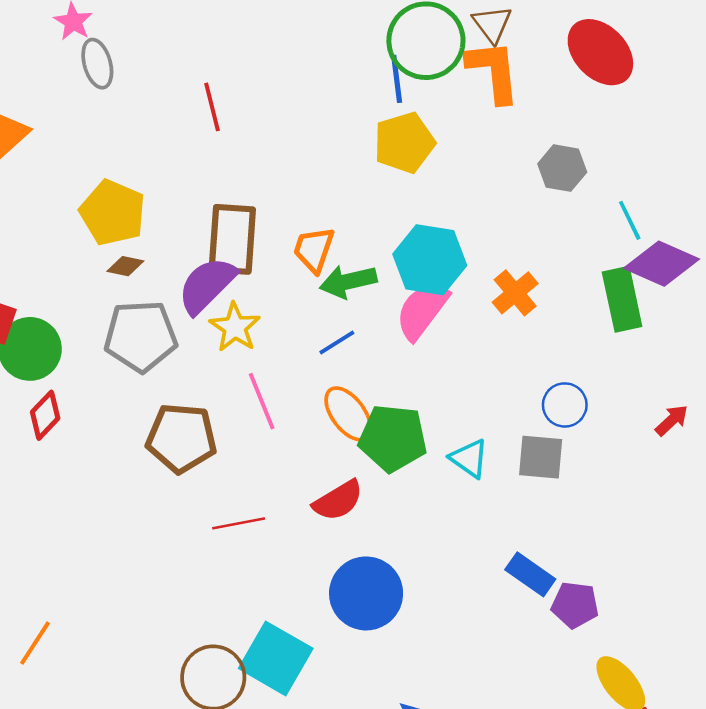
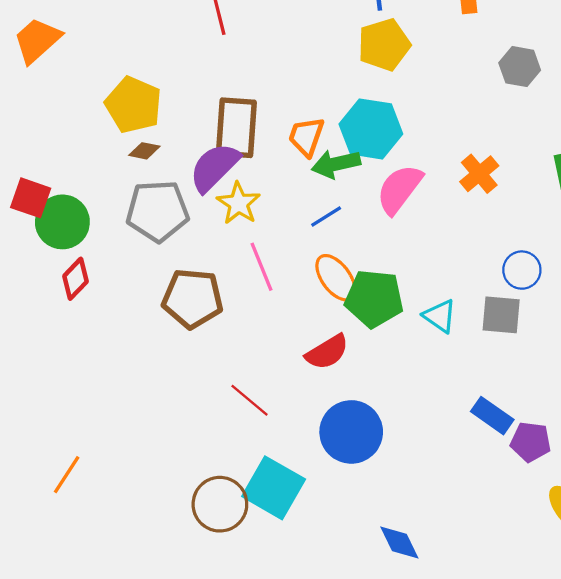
cyan hexagon: (430, 260) -> (371, 129), moved
red line: (239, 523) -> (249, 400), moved, turned 51

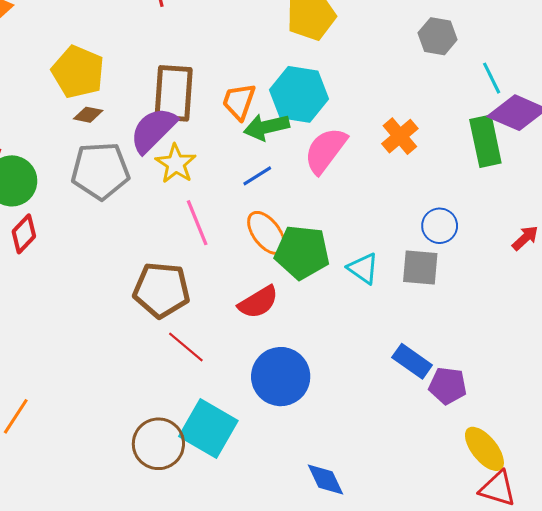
brown pentagon: (193, 298) -> (161, 290), moved

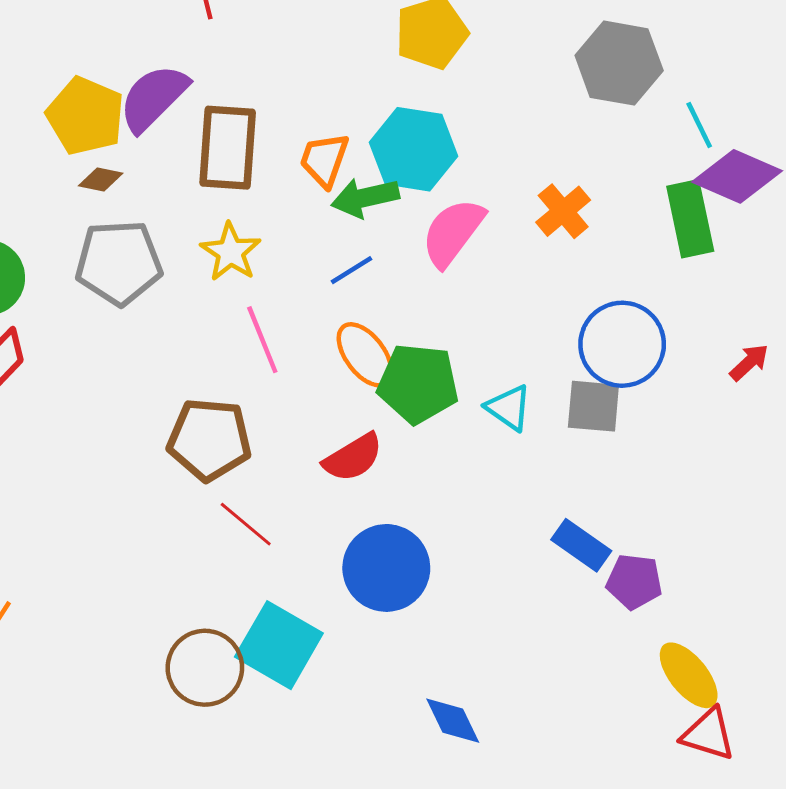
gray hexagon: (438, 36) -> (619, 63), size x1.5
purple semicircle: (153, 130) -> (153, 98), moved
blue circle: (440, 226) -> (622, 344), size x1.6

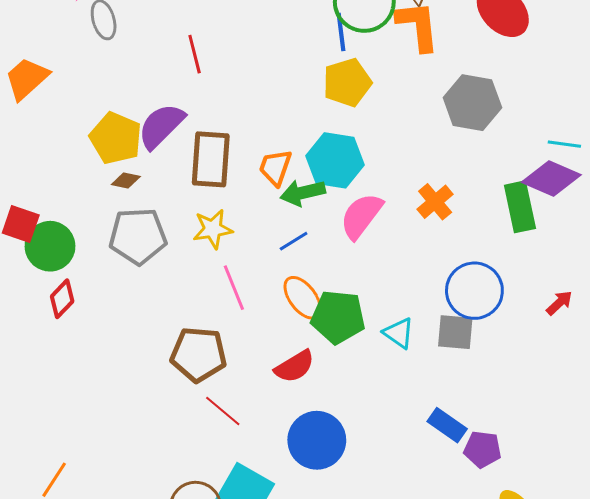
cyan line: (699, 125) -> (564, 144), moved, turned -56
yellow star: (231, 252) -> (213, 229), turned 30

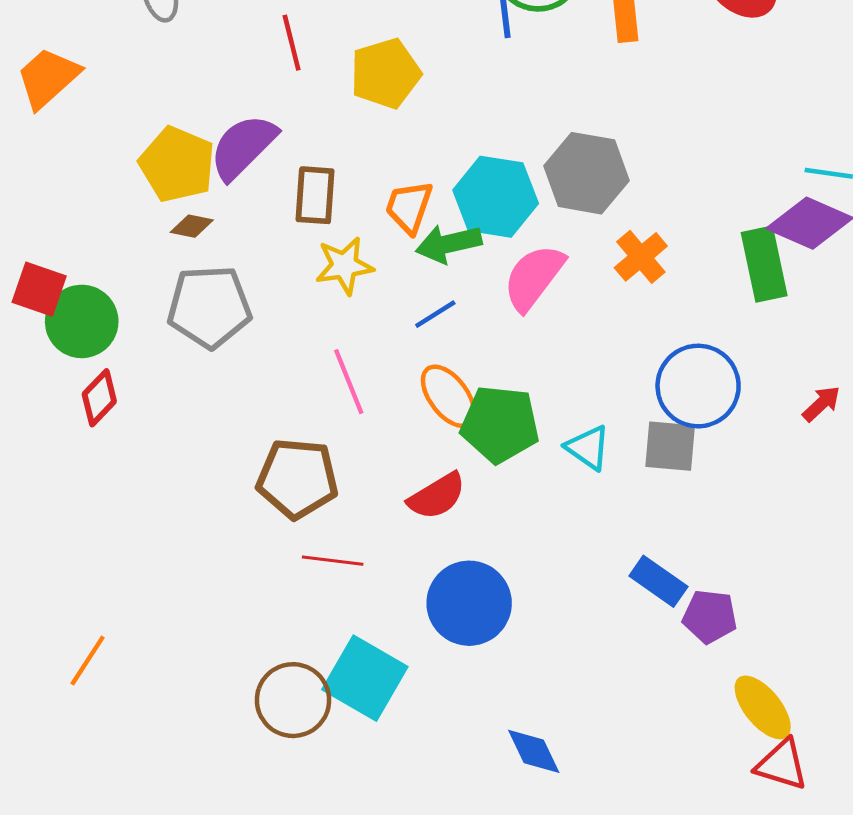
yellow pentagon: (347, 82) -> (385, 73), moved
gray hexagon: (472, 103) -> (587, 173), moved
brown rectangle: (211, 159) -> (315, 195), size x0.7
yellow star: (213, 229) -> (344, 266), moved
red line: (223, 411) -> (333, 561), turned -33

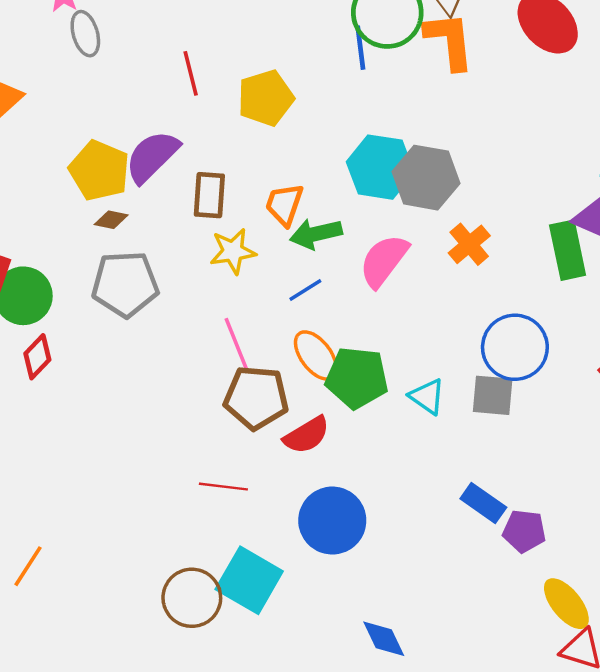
cyan hexagon: (496, 197) -> (380, 167), moved
brown pentagon: (297, 478) -> (256, 398), moved

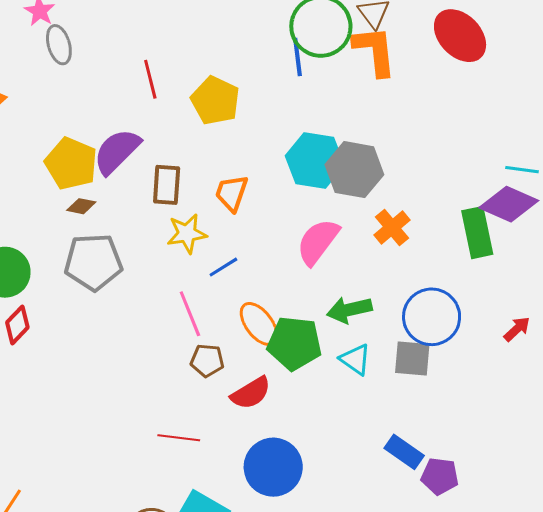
yellow pentagon: (266, 98) -> (215, 101), turned -30
green arrow: (316, 234) -> (349, 310), moved
blue line: (305, 290) -> (223, 267), moved
brown pentagon: (256, 398) -> (207, 361), size x0.6

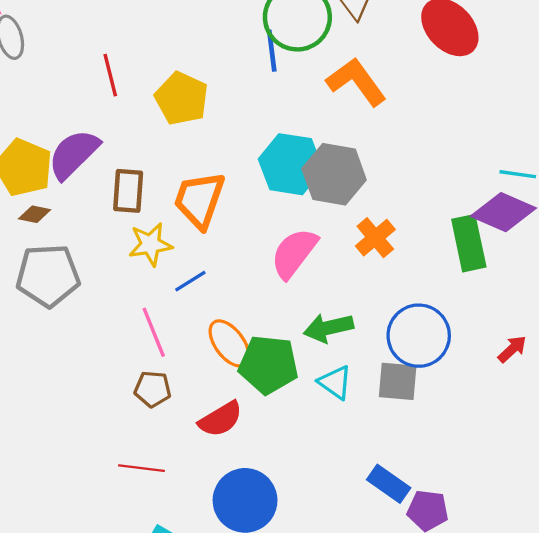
orange L-shape: (375, 51) -> (356, 82), moved, turned -30
orange trapezoid: (232, 193) -> (199, 200), size x1.4
brown pentagon: (207, 361) -> (153, 389), moved

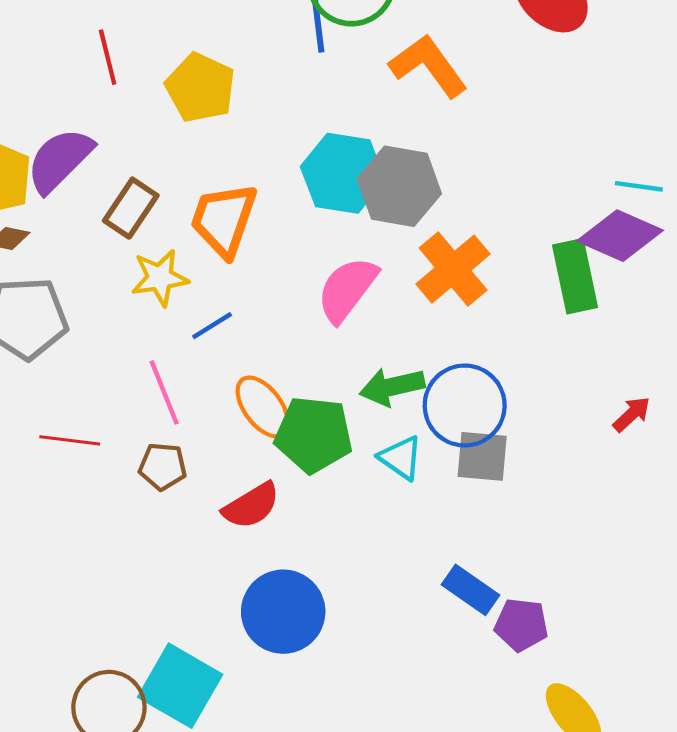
brown rectangle: (128, 191) -> (131, 208), turned 30
orange cross: (375, 238) -> (453, 269), size x1.4
blue circle: (419, 336) -> (465, 406), moved
red line: (141, 468) -> (70, 440), moved

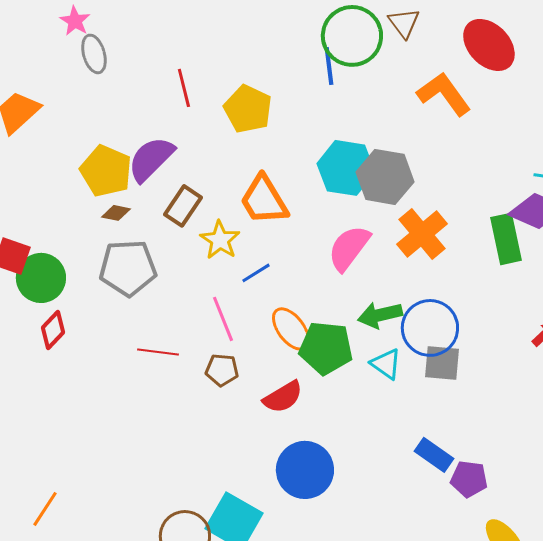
orange L-shape: (428, 66) -> (444, 94), moved
brown rectangle: (131, 208) -> (183, 206), moved
orange trapezoid: (224, 220) -> (264, 200), turned -50
yellow star: (160, 278) -> (220, 240), turned -30

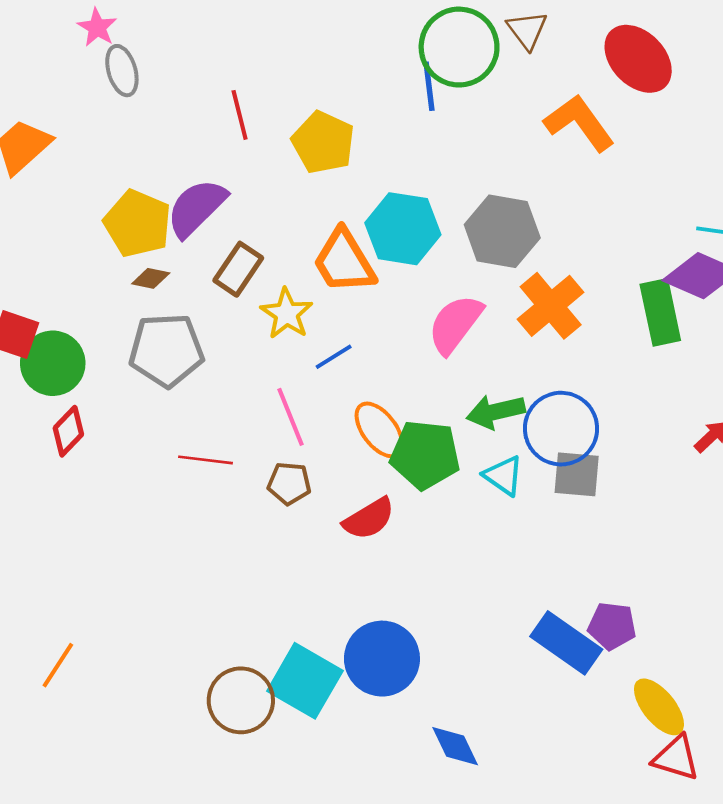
cyan hexagon: (346, 168) -> (403, 229), moved
blue rectangle: (434, 455) -> (566, 643), moved, size x1.4
blue circle: (305, 470) -> (382, 659), moved

